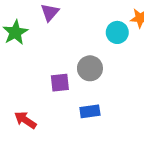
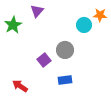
purple square: (60, 83) -> (44, 60), turned -32

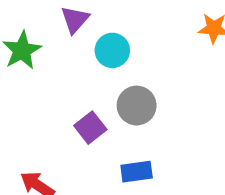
cyan circle: (84, 25) -> (112, 50), moved

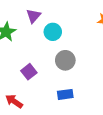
purple square: (90, 128) -> (29, 72), moved

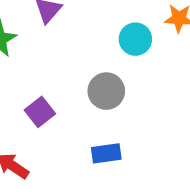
cyan circle: (53, 32) -> (135, 39), moved

